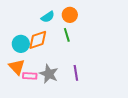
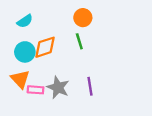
cyan semicircle: (48, 17) -> (25, 21), moved

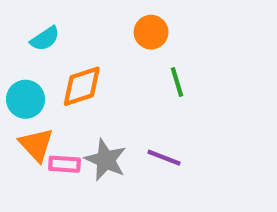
green line: (79, 41) -> (177, 82), moved
cyan circle: (25, 52) -> (26, 99), moved
purple line: (90, 86) -> (164, 158), turned -60

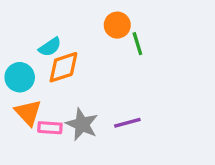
cyan semicircle: (45, 39) -> (50, 47), moved
green line: (177, 82) -> (137, 44), moved
purple line: (164, 158) -> (127, 123), turned -36

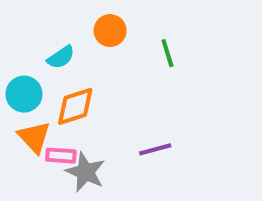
orange circle: (117, 25) -> (110, 31), moved
orange diamond: (63, 67) -> (75, 106), moved
gray star: (82, 124) -> (85, 172), moved

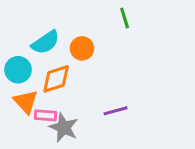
orange circle: (110, 31) -> (82, 48), moved
green line: (167, 53) -> (125, 18), moved
cyan semicircle: (61, 57) -> (45, 42), size x1.4

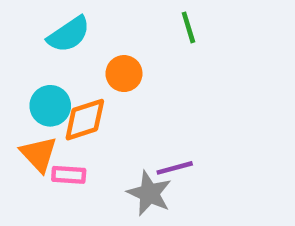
cyan semicircle: (45, 42) -> (69, 34), moved
cyan circle: (18, 70) -> (50, 106), moved
gray star: (64, 128) -> (149, 193), moved

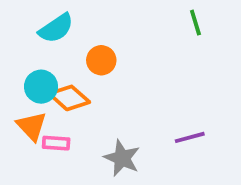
green line: (188, 27) -> (195, 23), moved
orange diamond: (85, 120) -> (69, 98), turned 60
purple line: (175, 168) -> (190, 137), moved

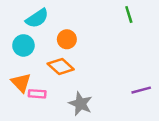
cyan circle: (41, 87) -> (23, 45), moved
orange diamond: (69, 98) -> (61, 67), moved
purple line: (190, 137) -> (141, 90), moved

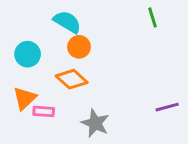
cyan semicircle: (37, 18) -> (67, 22), moved, turned -115
orange triangle: (21, 83) -> (25, 98), turned 30

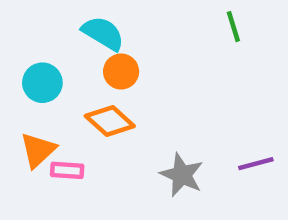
gray star: (95, 123) -> (182, 175), moved

